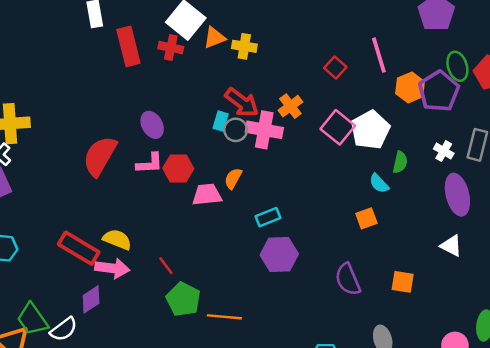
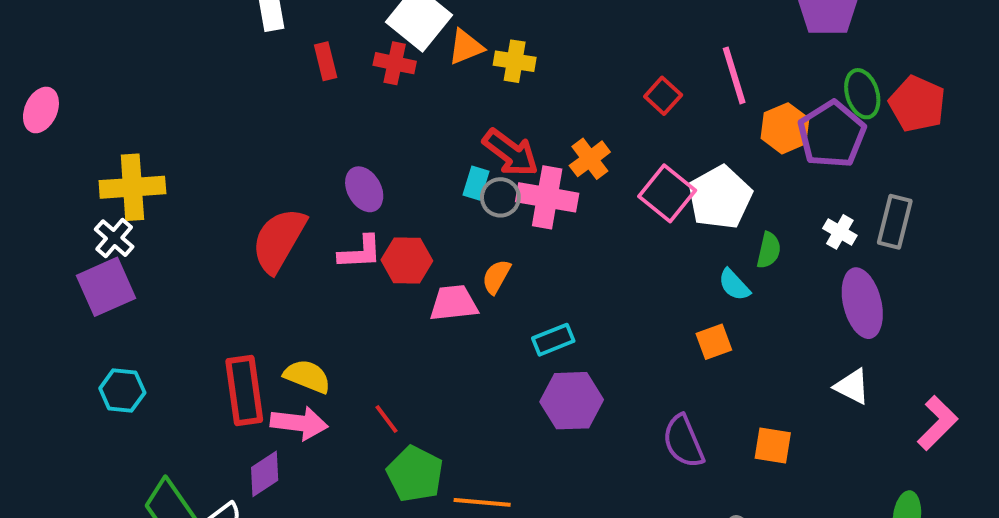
red rectangle: (128, 46) -> (326, 61), size x0.6
red rectangle: (79, 248) -> (244, 391), turned 51

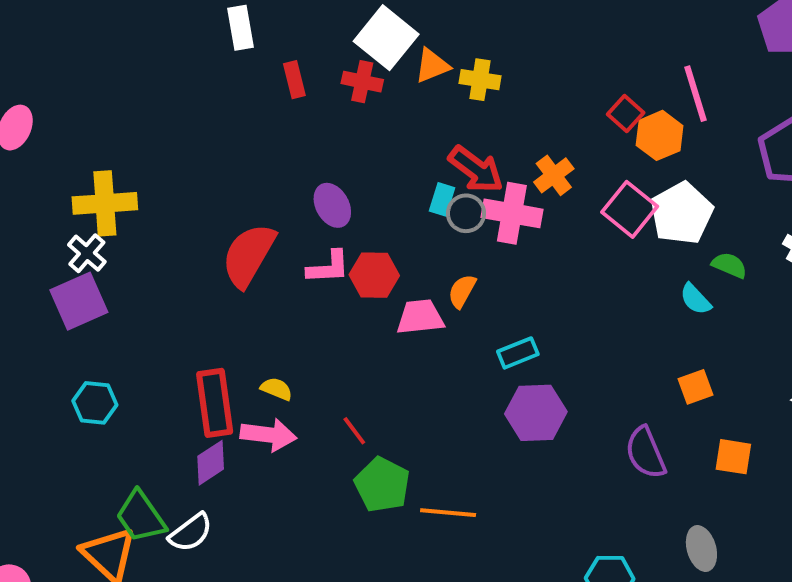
orange hexagon: (785, 128) -> (660, 135), moved
green semicircle: (769, 250) -> (729, 265), turned -80
orange square: (714, 342) -> (695, 387), moved
yellow semicircle: (307, 376) -> (276, 389), size x0.7
purple diamond: (265, 474) -> (211, 463), moved

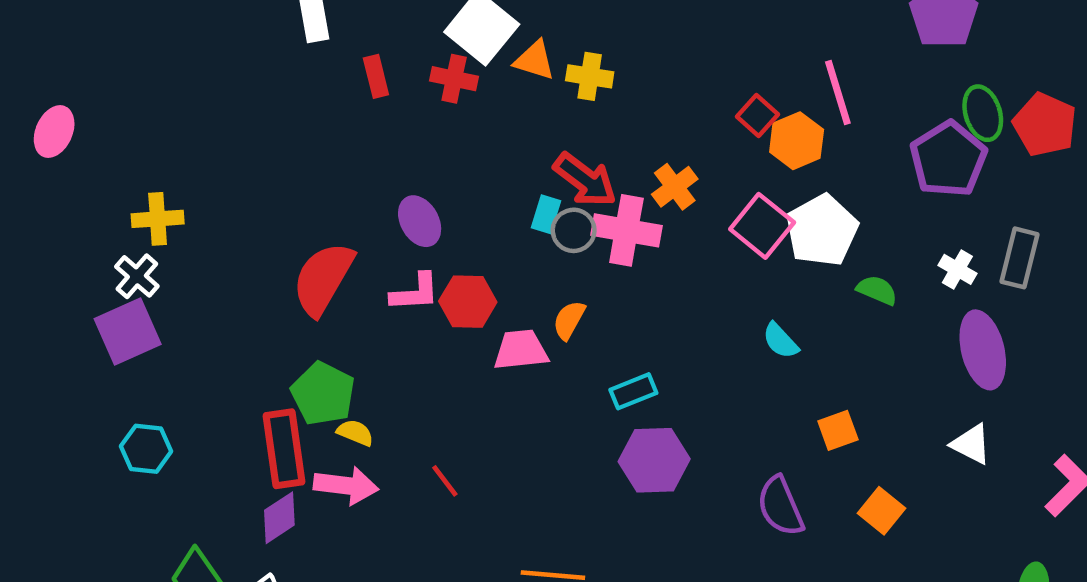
orange triangle: (432, 66) -> (535, 60), turned 39
yellow cross: (105, 203) -> (158, 219), size x0.7
cyan semicircle: (695, 299) -> (780, 341), moved
orange square: (733, 457) -> (882, 511), turned 30
green pentagon: (382, 485) -> (323, 394), moved

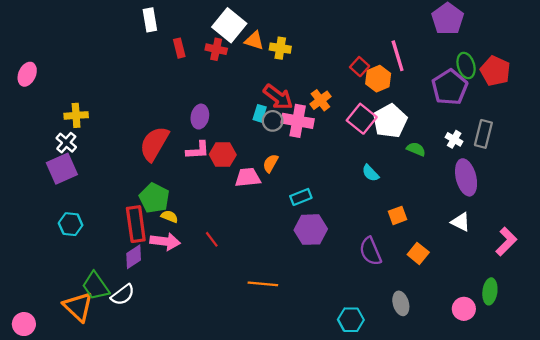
purple ellipse: (420, 221) -> (200, 117), turned 40

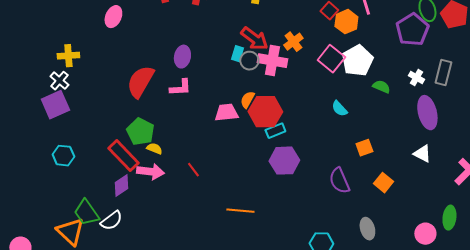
pink ellipse: (27, 74) -> (113, 17), moved
red hexagon: (223, 155) -> (265, 112), moved, size x1.4
red rectangle: (136, 224) -> (123, 156), turned -36

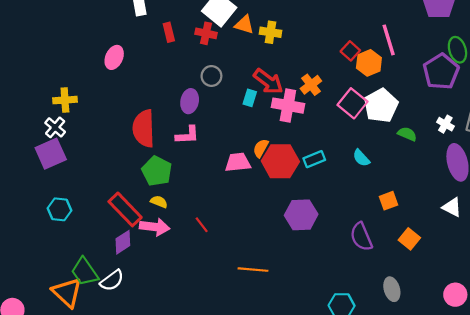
gray circle: (249, 61) -> (211, 76), moved
red semicircle: (140, 82) -> (144, 128), turned -32
cyan rectangle: (275, 131) -> (314, 159), moved
green pentagon: (140, 132) -> (157, 171), moved

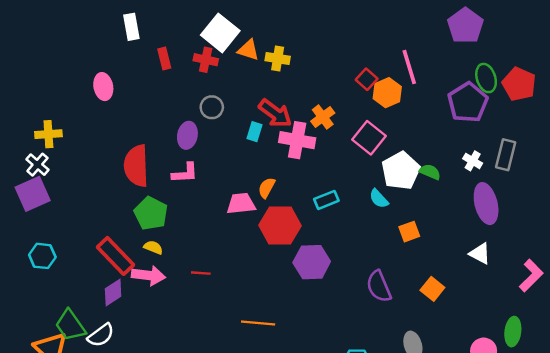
pink ellipse: (114, 57) -> (103, 87), turned -35
white pentagon: (381, 106) -> (401, 171), moved
red hexagon: (280, 161) -> (280, 225), moved
orange square: (389, 201) -> (409, 232), moved
red line: (202, 225) -> (201, 273), turned -49

